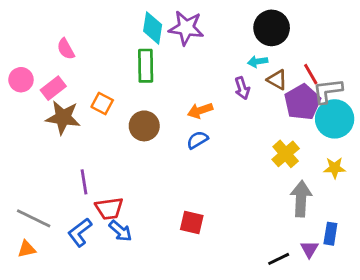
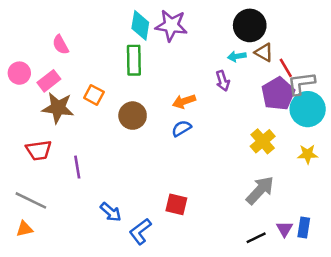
brown triangle: (277, 80) -> (264, 52), moved
gray arrow: (301, 199) -> (260, 190), moved, turned 40
red trapezoid: (109, 209) -> (39, 150), moved
blue L-shape: (80, 232) -> (140, 231), moved
blue rectangle: (330, 234) -> (304, 228), moved

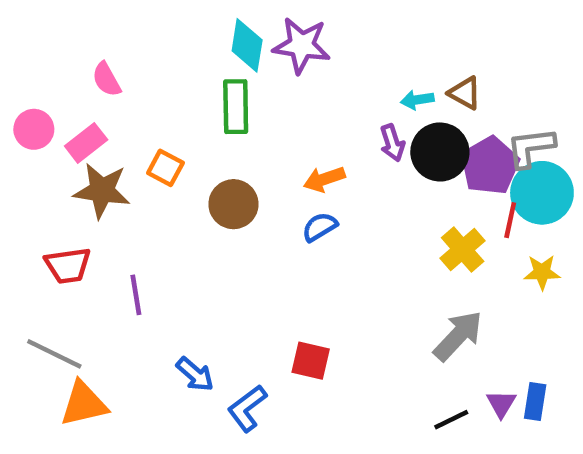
black circle: (250, 25) -> (440, 152), moved
red line: (286, 68) -> (510, 220), moved, turned 42
orange triangle: (24, 229) -> (84, 404), moved, size x1.6

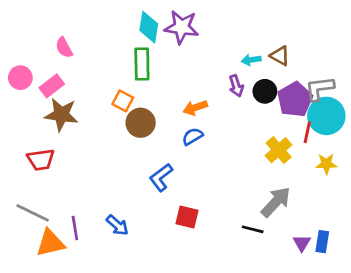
black circle: (440, 152) -> (265, 91), size x0.7
orange square: (165, 168) -> (123, 101), moved
purple line: (136, 295) -> (75, 228), moved
blue L-shape: (247, 408) -> (161, 177), moved
black line: (451, 420) -> (253, 229), moved, turned 40

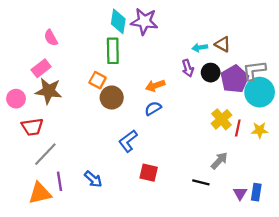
pink circle: (20, 78) -> (16, 99), moved
red line: (307, 132) -> (238, 128), moved
gray arrow: (276, 202) -> (219, 161), size x0.7
gray line: (33, 213) -> (45, 154), moved, turned -72

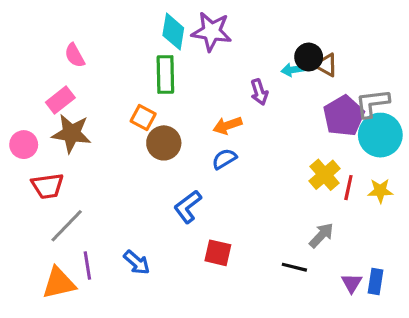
purple arrow: (188, 68) -> (259, 92), moved
black circle: (211, 73) -> (309, 57), moved

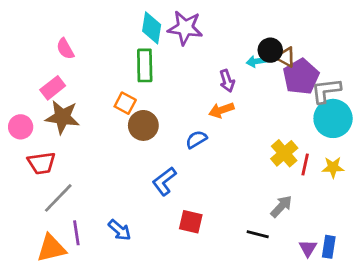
purple pentagon: (344, 116) -> (301, 77), moved
orange arrow: (227, 125) -> (221, 110), moved

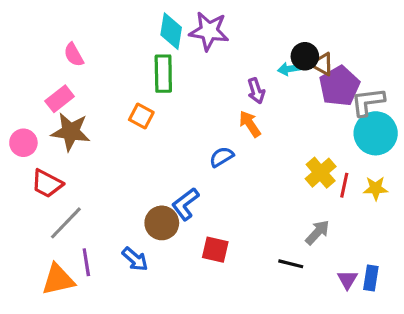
orange arrow: (221, 110) -> (250, 124), turned 75
brown circle: (143, 125) -> (162, 223), moved
red trapezoid: (42, 163) -> (47, 184), turned 36

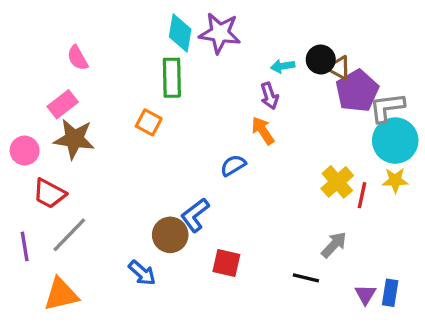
cyan arrow: (289, 69) -> (283, 66), moved
yellow star: (376, 188) -> (395, 180), moved
purple line: (86, 262) -> (25, 246), moved

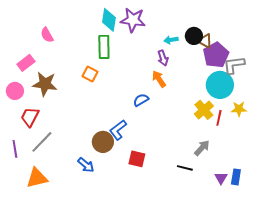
pink rectangle: (63, 104) -> (26, 63), moved
cyan circle: (395, 141) -> (220, 85), moved
red trapezoid: (49, 194) -> (30, 117), turned 90

